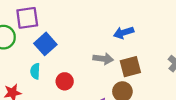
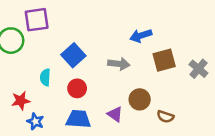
blue square: (45, 44) -> (73, 55), moved
brown square: (130, 67) -> (164, 60), moved

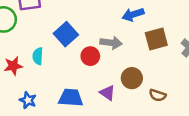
red circle: (77, 88) -> (90, 56), moved
red star: (21, 101) -> (13, 66), moved

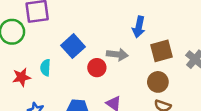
blue arrow: (133, 15) -> (139, 27), turned -60
brown circle: (132, 78) -> (158, 82), moved

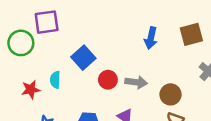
brown square: (161, 51) -> (191, 34), moved
gray arrow: (117, 54) -> (136, 82), moved

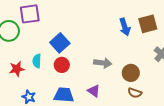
blue arrow: (151, 38) -> (125, 27), moved, turned -30
red circle: (108, 80) -> (62, 65), moved

